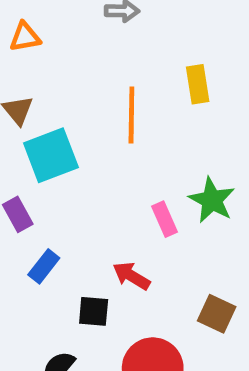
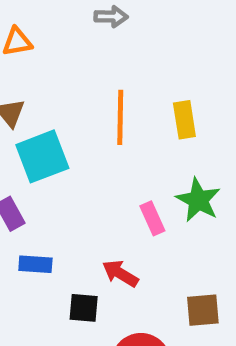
yellow rectangle: (198, 84) -> (184, 120), moved
blue rectangle: (44, 266) -> (35, 264), turned 56
brown square: (217, 314) -> (203, 310), turned -30

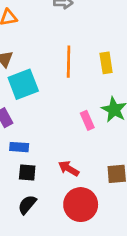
red arrow: (120, 273) -> (69, 168), moved
black square: (84, 308) -> (27, 172), moved

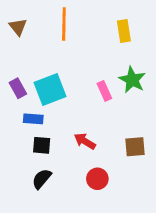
orange line: (69, 62) -> (64, 24), moved
cyan square: (23, 84) -> (50, 90), moved
red circle: (81, 205) -> (97, 179), size x0.6

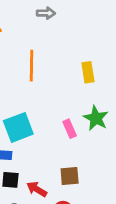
red arrow: (85, 141) -> (37, 189), moved
brown square: (135, 147) -> (70, 176), moved

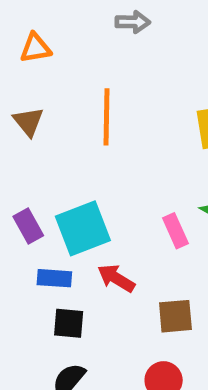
red arrow: (37, 189) -> (116, 278), moved

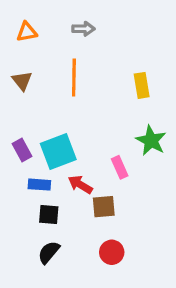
gray arrow: (133, 22) -> (83, 29), moved
pink rectangle: (175, 231) -> (120, 167), moved
brown square: (175, 316) -> (104, 207), moved

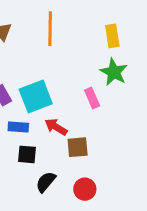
green star: (151, 141) -> (114, 72), moved
pink rectangle: (120, 167) -> (92, 98), moved
black semicircle: (49, 252) -> (46, 182), moved

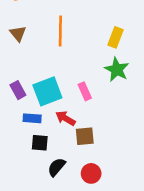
yellow rectangle: (112, 36) -> (115, 37), turned 30
pink rectangle: (92, 98) -> (85, 91), moved

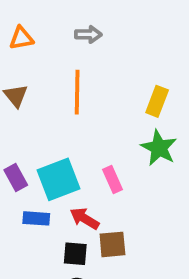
black square: (40, 143) -> (75, 254), moved

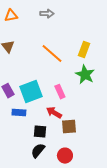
orange line: (77, 92) -> (52, 54), moved, turned -50
red arrow: (85, 218) -> (54, 113), moved
brown square: (112, 244) -> (69, 127), moved

